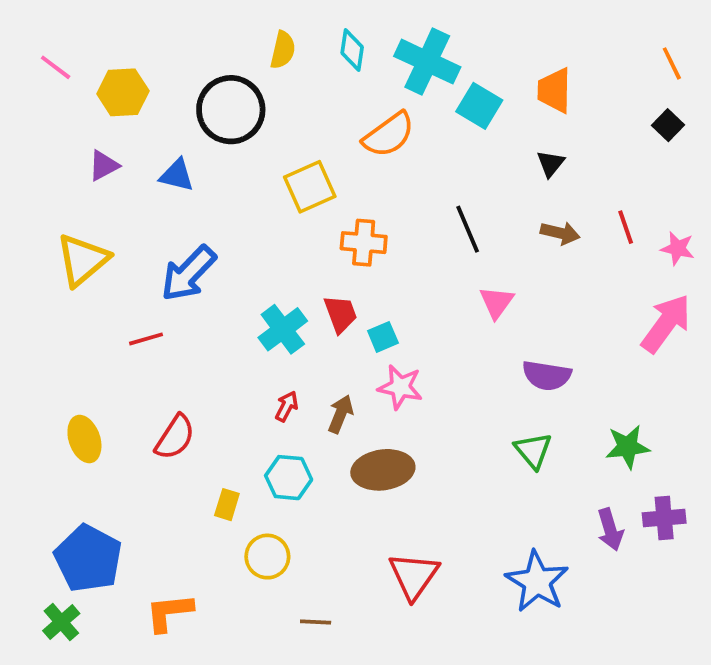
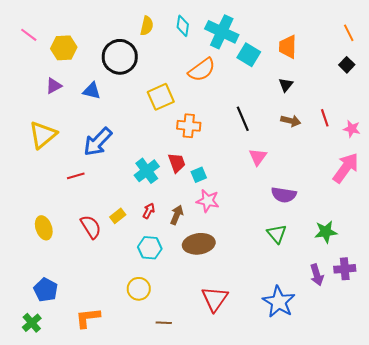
red semicircle: (175, 437) -> (91, 227), turned -65
yellow rectangle: (227, 505) -> (118, 216), moved, turned 35
blue pentagon: (88, 558) -> (46, 290), size x0.7

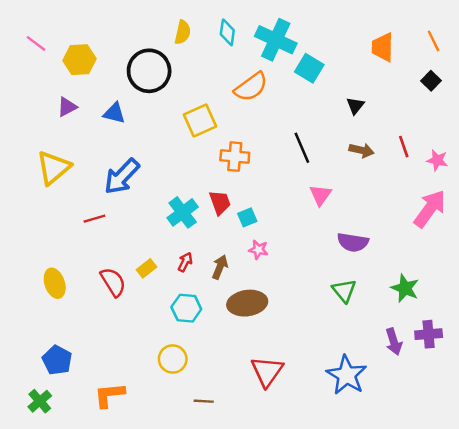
orange trapezoid: (288, 47) -> (383, 47), moved
pink star: (208, 201) -> (258, 250), size x0.7
green star: (326, 232) -> (405, 288), turned 30

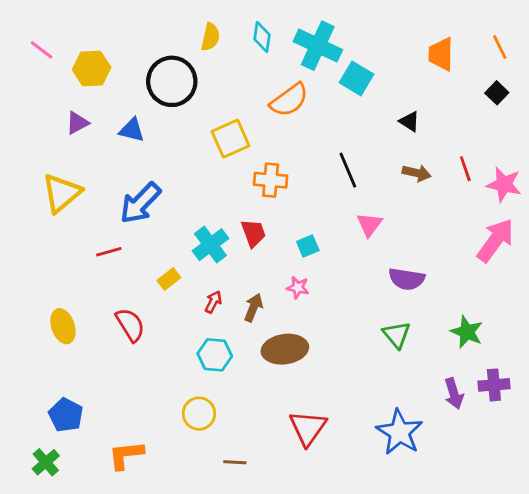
black triangle: (355, 106) -> (409, 121), turned -36
pink star: (437, 160) -> (504, 184), size x1.4
cyan square: (247, 217) -> (308, 246), moved
yellow rectangle: (147, 268) -> (169, 279), moved

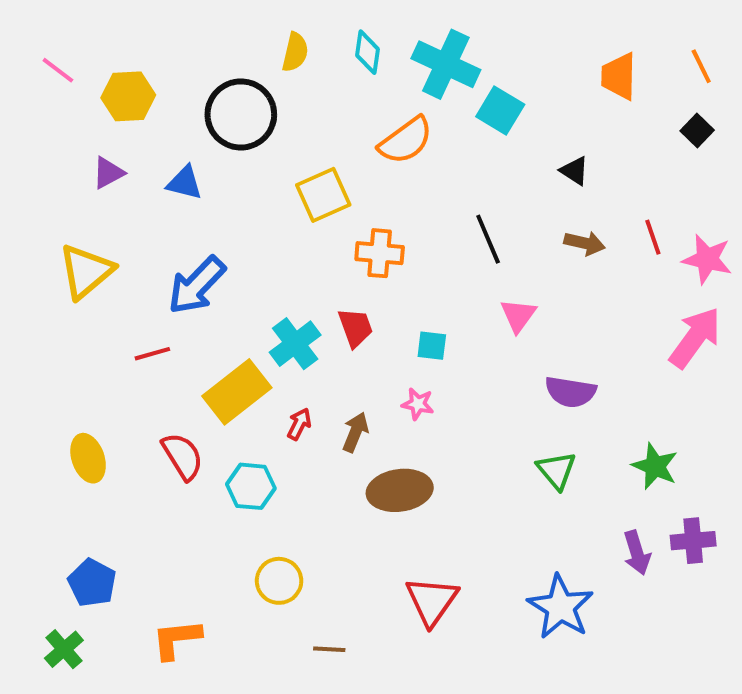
cyan square: (308, 246) -> (432, 346), turned 30
yellow rectangle: (169, 279) -> (237, 392), size x2.0
cyan hexagon: (215, 355) -> (251, 486), moved

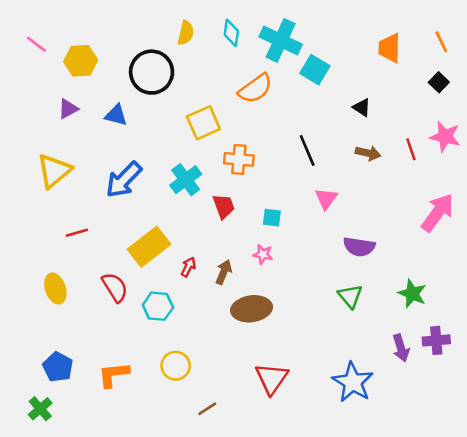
pink star: (707, 259) -> (445, 137), moved
cyan cross: (295, 344) -> (186, 180), moved
red line: (152, 354) -> (77, 233), moved
orange L-shape: (177, 639) -> (114, 375), moved
brown line: (329, 649) -> (207, 409), turned -36

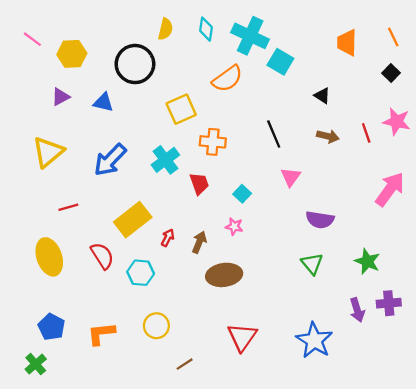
cyan square: (272, 218) -> (242, 194), turned 36
yellow ellipse: (55, 289) -> (49, 257), size x1.4

